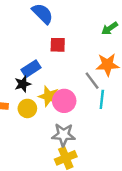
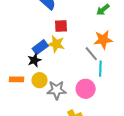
yellow star: (49, 96) -> (56, 44), moved
pink circle: (64, 101) -> (86, 89), moved
gray star: (63, 135) -> (57, 90), moved

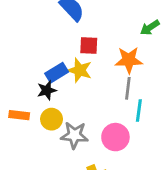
orange star: (103, 40) -> (129, 60), moved
gray line: (91, 54) -> (128, 88), turned 42

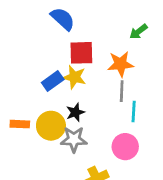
red square: (89, 45) -> (81, 53), size x1.4
black star: (47, 90) -> (75, 112), moved
yellow circle: (52, 119) -> (51, 126), size x1.4
pink circle: (115, 137) -> (125, 147), moved

